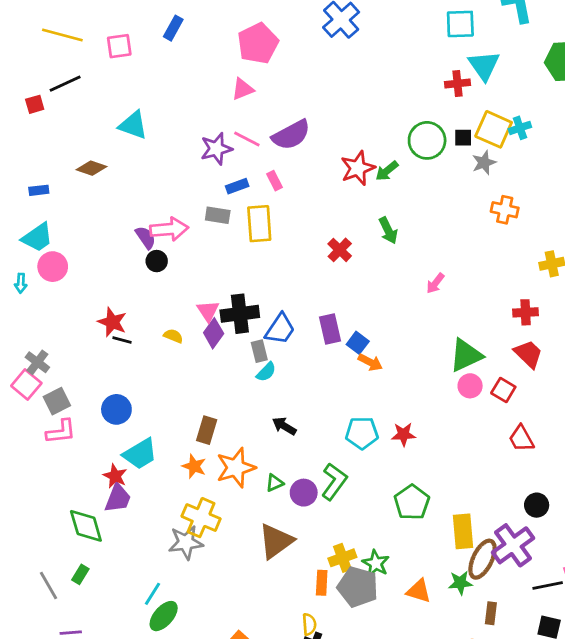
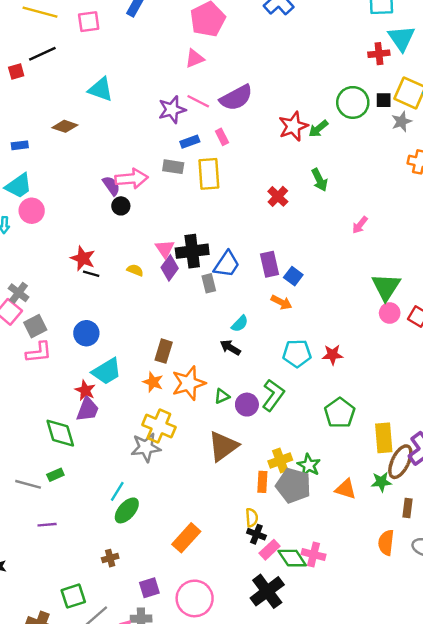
green triangle: (466, 355) -> (386, 287), turned -32
orange arrow: (370, 362) -> (281, 302), moved
cyan semicircle: (266, 372) -> (240, 324), moved
green rectangle: (80, 574) -> (55, 475), turned 35
gray line: (49, 586) -> (28, 484), turned -45

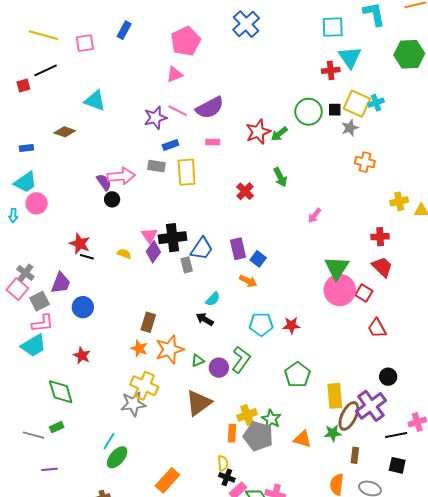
pink rectangle: (222, 137) -> (213, 142), moved, turned -64
pink circle: (390, 313) -> (340, 290), size x1.8
cyan trapezoid: (107, 371) -> (33, 345), moved
purple trapezoid: (88, 409) -> (61, 283), moved

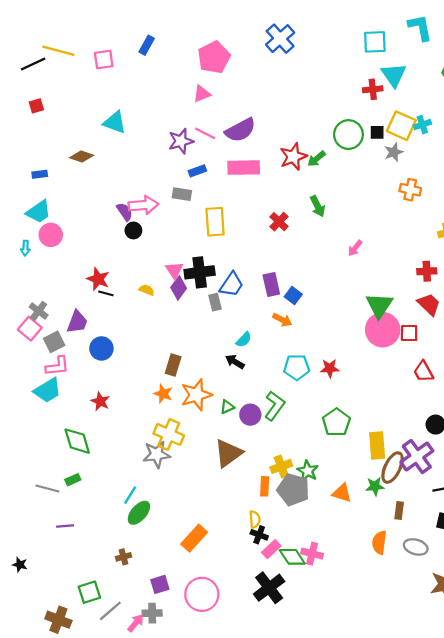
black line: (46, 70) -> (33, 64), moved
pink rectangle: (213, 142) -> (244, 168), size x2.0
yellow rectangle: (187, 172) -> (215, 222), moved
red square: (364, 293) -> (409, 333), turned -30

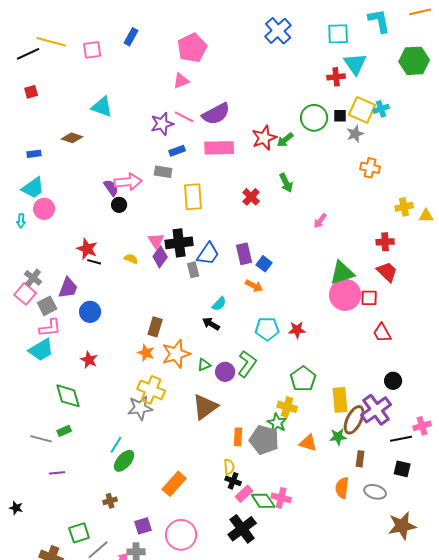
blue cross: (280, 39) -> (278, 31), moved
green triangle: (379, 305) -> (342, 273), turned 40
yellow cross: (281, 466) -> (287, 407), moved, turned 36

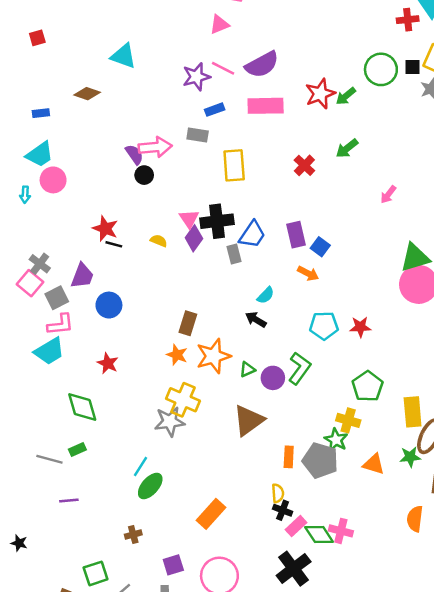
green arrow: (286, 183) -> (347, 148), turned 78

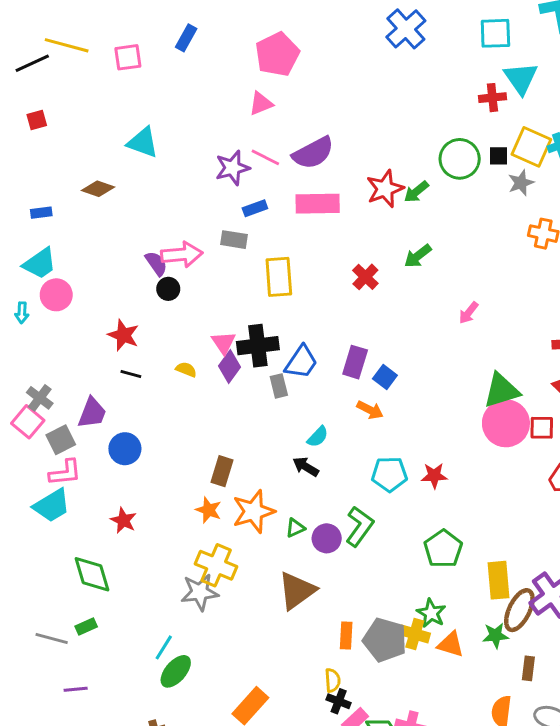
red star: (105, 229) -> (123, 335), moved
purple rectangle: (296, 235) -> (355, 362), turned 30
yellow cross: (348, 420) -> (415, 634), moved
green star: (336, 440) -> (431, 613), moved

